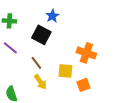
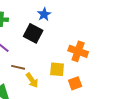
brown line: (36, 63) -> (18, 67), moved, turned -40

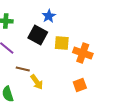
yellow square: (57, 69) -> (62, 43), moved

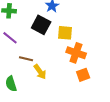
orange cross: (83, 53) -> (76, 53), moved

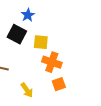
yellow arrow: (40, 72) -> (27, 90), moved

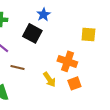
yellow square: (41, 42) -> (88, 34), moved
yellow arrow: (27, 90) -> (49, 79), moved

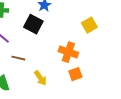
yellow square: (88, 34) -> (89, 25), turned -35
yellow arrow: (49, 79) -> (40, 78), moved

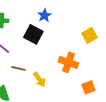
orange square: (75, 74) -> (88, 87), moved
yellow arrow: (40, 78) -> (39, 79), moved

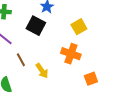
yellow square: (89, 35) -> (79, 27), moved
brown line: (18, 68) -> (21, 60), turned 48

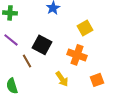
black square: (36, 26) -> (42, 45), moved
yellow arrow: (42, 71) -> (62, 79), moved

